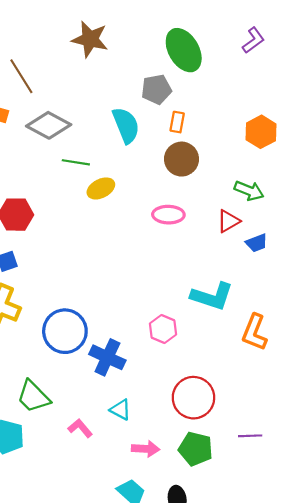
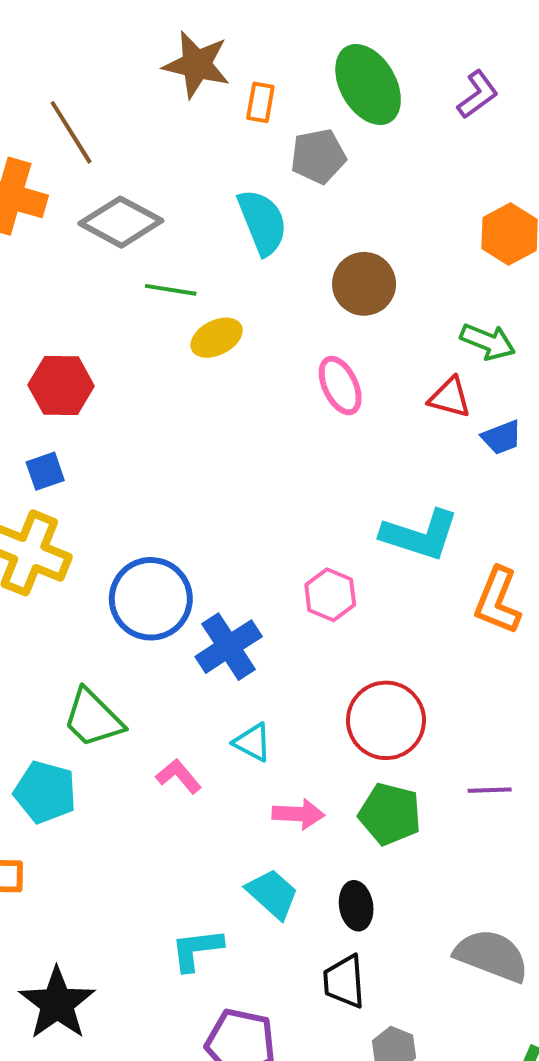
purple L-shape: (253, 40) -> (478, 94), moved
orange rectangle: (177, 122) -> (260, 102), moved
pink ellipse: (168, 215) -> (340, 385), turned 64
red triangle: (228, 221) -> (450, 397), turned 45
blue cross: (107, 357) -> (229, 647), turned 32

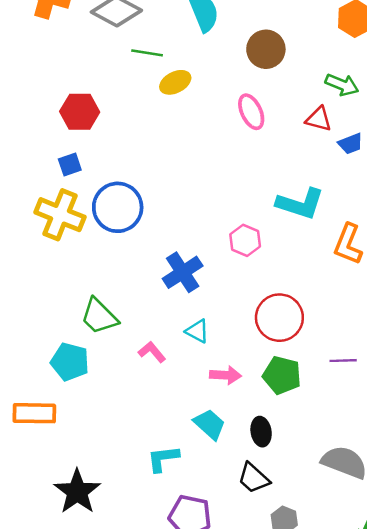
blue circle: (151, 599) -> (118, 207), moved
black trapezoid: (344, 981) -> (254, 478), turned -44

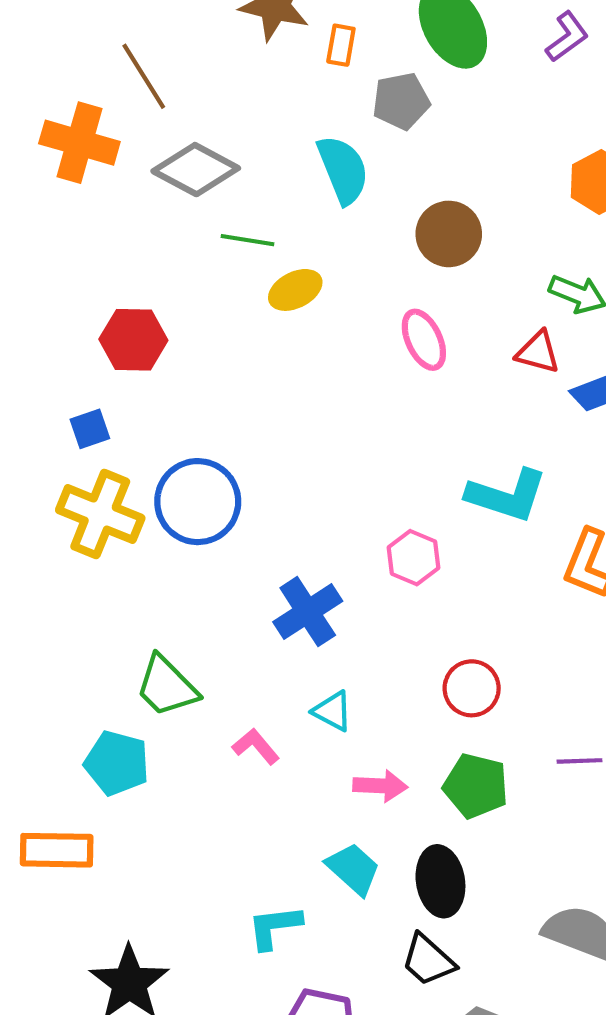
blue square: (70, 164) -> (90, 429), moved
red circle: (279, 318) -> (472, 688), size x0.7
black ellipse: (261, 432) -> (440, 881), size x1.4

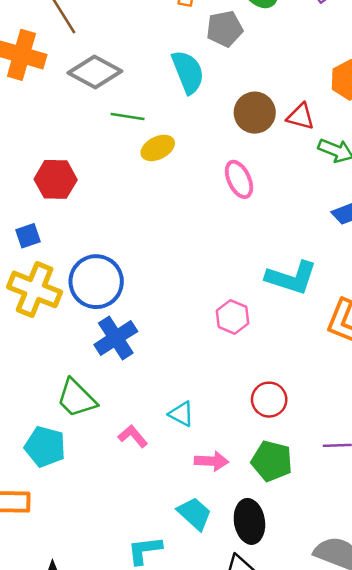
red triangle: (538, 352) -> (301, 117), moved
blue cross: (308, 612) -> (116, 338), moved

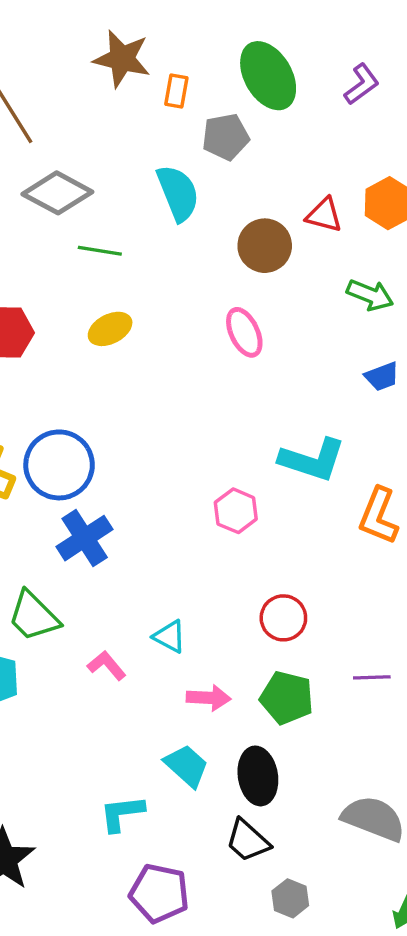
red triangle: (301, 117) -> (324, 215), moved
yellow ellipse: (158, 148) -> (110, 329), moved

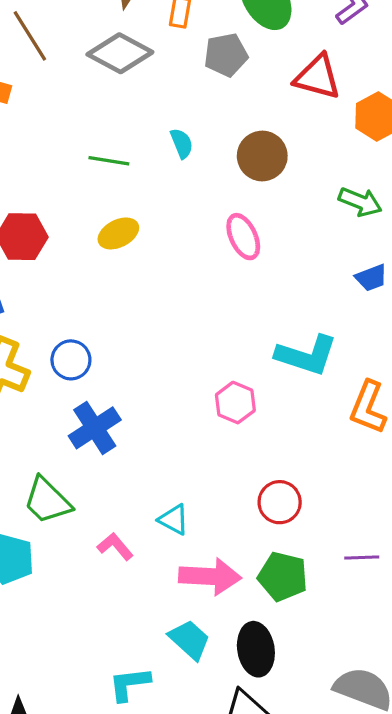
gray diamond: (57, 193) -> (120, 53), moved
cyan semicircle: (178, 193) -> (182, 143), moved, size x0.6
red triangle: (324, 215) -> (318, 77), moved, size x1.4
blue circle: (59, 465) -> (71, 360), size x0.6
pink arrow: (209, 698) -> (210, 576), size x1.5

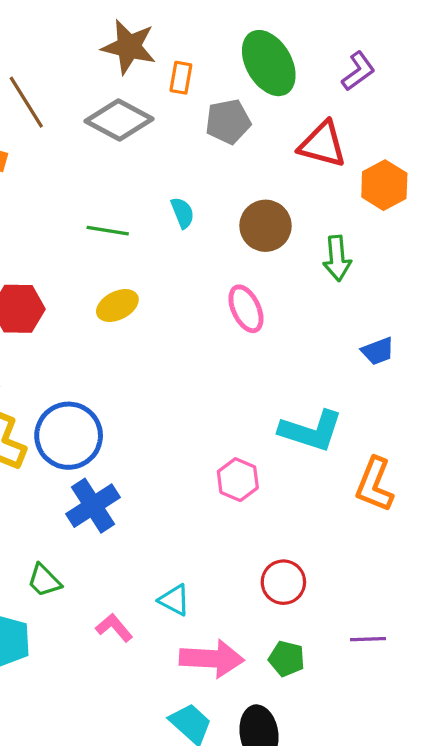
green arrow: (360, 202) -> (337, 258), moved, turned 63
blue circle: (71, 360) -> (69, 436), size x1.6
green trapezoid: (47, 501) -> (44, 581), size x0.7
green pentagon: (283, 576) -> (287, 659), size x0.7

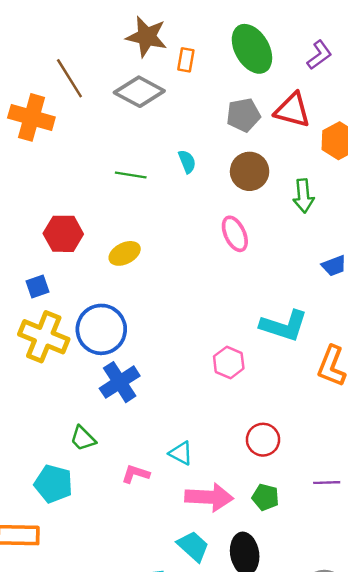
gray pentagon: (228, 122) -> (243, 115), moved
yellow ellipse: (117, 305) -> (125, 253), moved
pink L-shape: (114, 628) -> (136, 474), turned -32

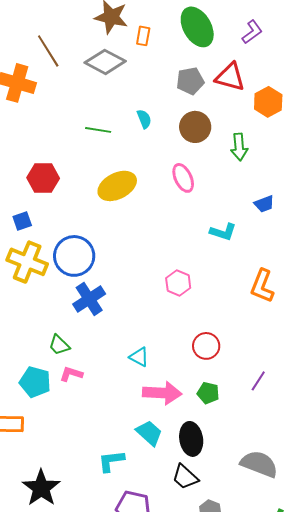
yellow ellipse: (125, 253) -> (117, 186), moved, size x1.5
cyan L-shape: (284, 326) -> (223, 232), moved, size x0.7
pink L-shape: (136, 474) -> (71, 374), moved
purple line: (327, 483) -> (258, 381), turned -55

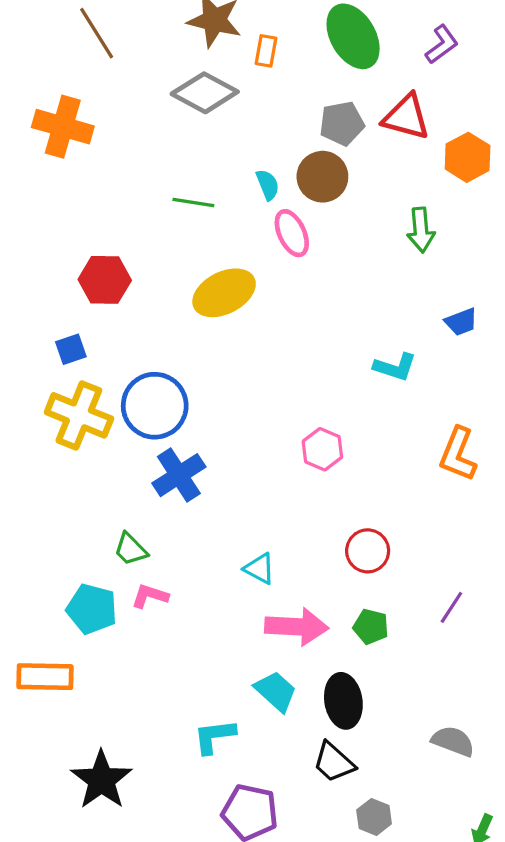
brown line: (48, 51) -> (97, 33), moved
brown circle: (195, 127) -> (322, 177), moved
pink ellipse: (183, 178) -> (292, 233), moved
gray semicircle: (259, 464) -> (453, 741), size x0.7

